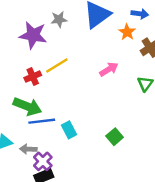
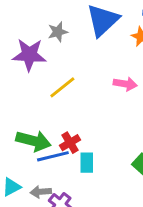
pink arrow: (109, 69) -> (125, 84), turned 48
red cross: (33, 77) -> (70, 143), moved
cyan rectangle: (69, 130) -> (87, 163), turned 35

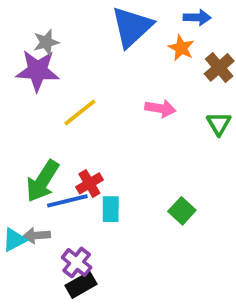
gray star: (58, 32) -> (46, 42), moved
green arrow: (33, 141) -> (43, 181), turned 108
gray arrow: (41, 192) -> (37, 235), moved

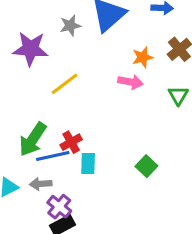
gray star: (46, 42) -> (70, 26), moved
orange star: (181, 48) -> (143, 57), moved, turned 30
gray arrow: (37, 235) -> (41, 184), moved

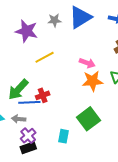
orange star: (143, 57) -> (92, 81), moved, size x1.5
cyan rectangle: (88, 164) -> (63, 136), moved
green square: (146, 166) -> (89, 119), size x1.6

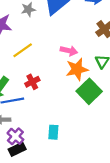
red cross: (43, 95) -> (32, 82), moved
green square: (89, 119) -> (89, 91), moved

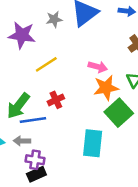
cyan rectangle: (53, 132) -> (93, 143), moved, size x1.6
purple cross: (15, 136) -> (35, 160), turned -35

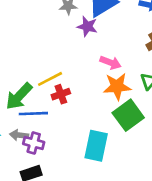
purple star: (22, 35) -> (87, 26), moved, size x0.7
yellow line: (46, 64) -> (50, 79), moved
purple cross: (35, 160) -> (34, 143), moved

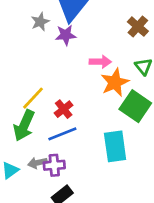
yellow line: (50, 79) -> (33, 98), moved
blue line: (33, 114) -> (62, 134), moved

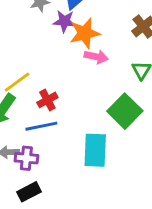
orange star: (115, 82) -> (85, 33), moved

